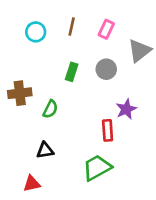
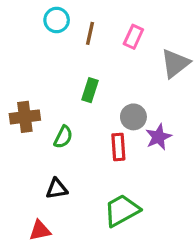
cyan circle: (36, 32) -> (57, 20), moved
gray circle: (106, 69) -> (133, 117), moved
red rectangle: (108, 130) -> (118, 147), moved

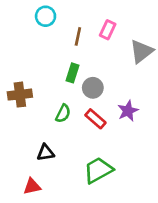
brown line: (90, 33) -> (78, 36), moved
gray circle: (133, 117) -> (93, 88), moved
green semicircle: (63, 137) -> (63, 113), moved
red rectangle: (118, 147) -> (95, 119), turned -45

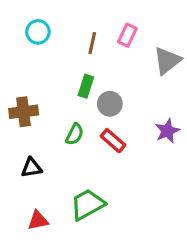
cyan circle: (46, 16) -> (38, 32), moved
purple star: (128, 111) -> (167, 131), moved
black triangle: (46, 153) -> (32, 168), moved
green trapezoid: (98, 170) -> (87, 204), moved

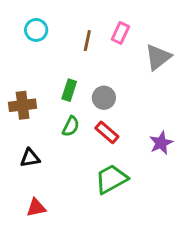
green rectangle: (86, 86) -> (69, 90), moved
purple star: (167, 131) -> (161, 143), moved
green trapezoid: (87, 204) -> (111, 179), moved

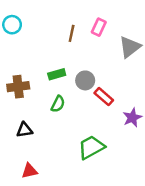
cyan circle: (36, 30) -> (12, 25), moved
green rectangle: (69, 90) -> (57, 74), turned 56
red rectangle: (107, 132) -> (104, 97), moved

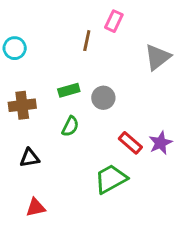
cyan circle: (12, 25) -> (15, 48), moved
pink rectangle: (99, 27) -> (114, 21), moved
red rectangle: (104, 97) -> (130, 143), moved

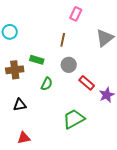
brown line: (87, 41) -> (63, 40), moved
green rectangle: (69, 90) -> (37, 60), moved, turned 32
red rectangle: (130, 143) -> (87, 83), moved

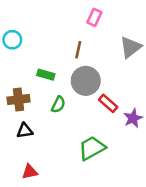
gray circle: (69, 65) -> (86, 81), size x1.5
brown cross: (15, 70) -> (18, 100), moved

